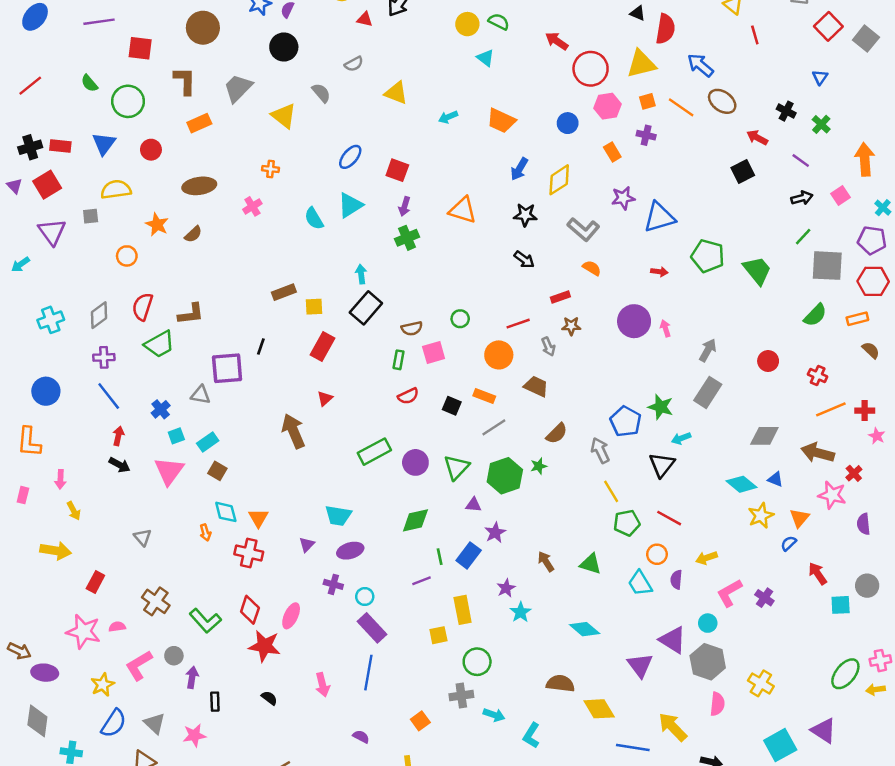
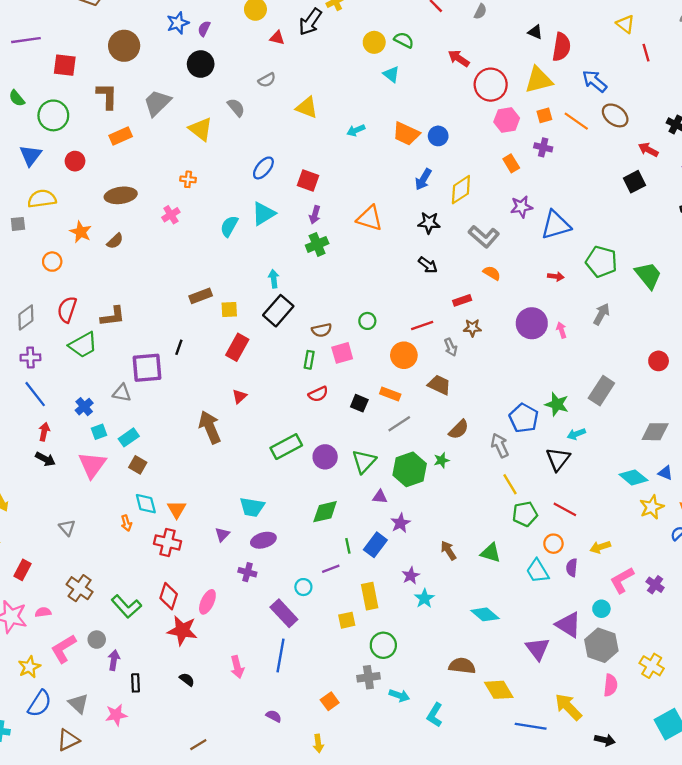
blue circle: (568, 123) -> (438, 136), moved
cyan semicircle: (314, 218) -> (229, 226), turned 60
gray arrow: (708, 350) -> (601, 314), moved
cyan circle: (365, 597) -> (303, 587), moved

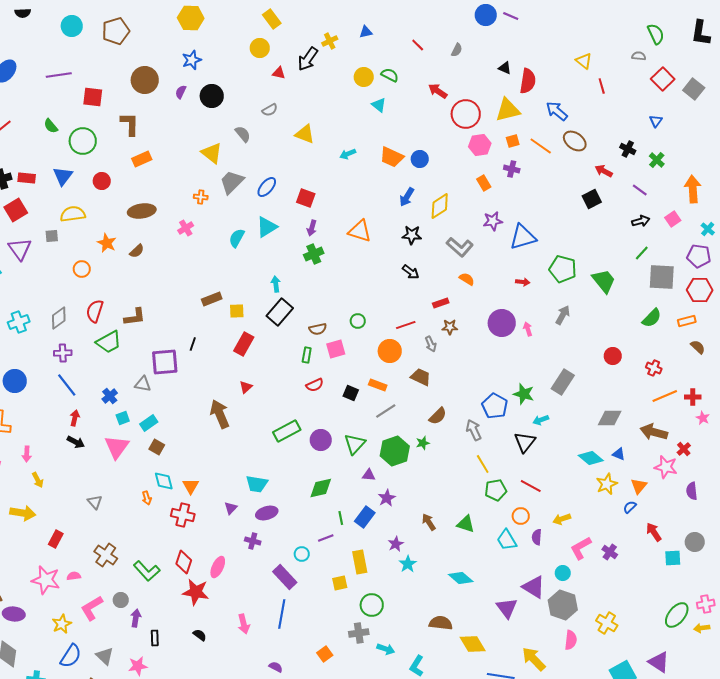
purple semicircle: (204, 29) -> (181, 92), moved
gray trapezoid: (157, 103) -> (232, 182), moved

